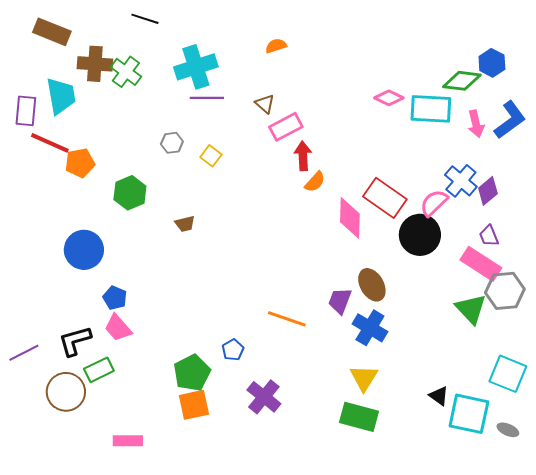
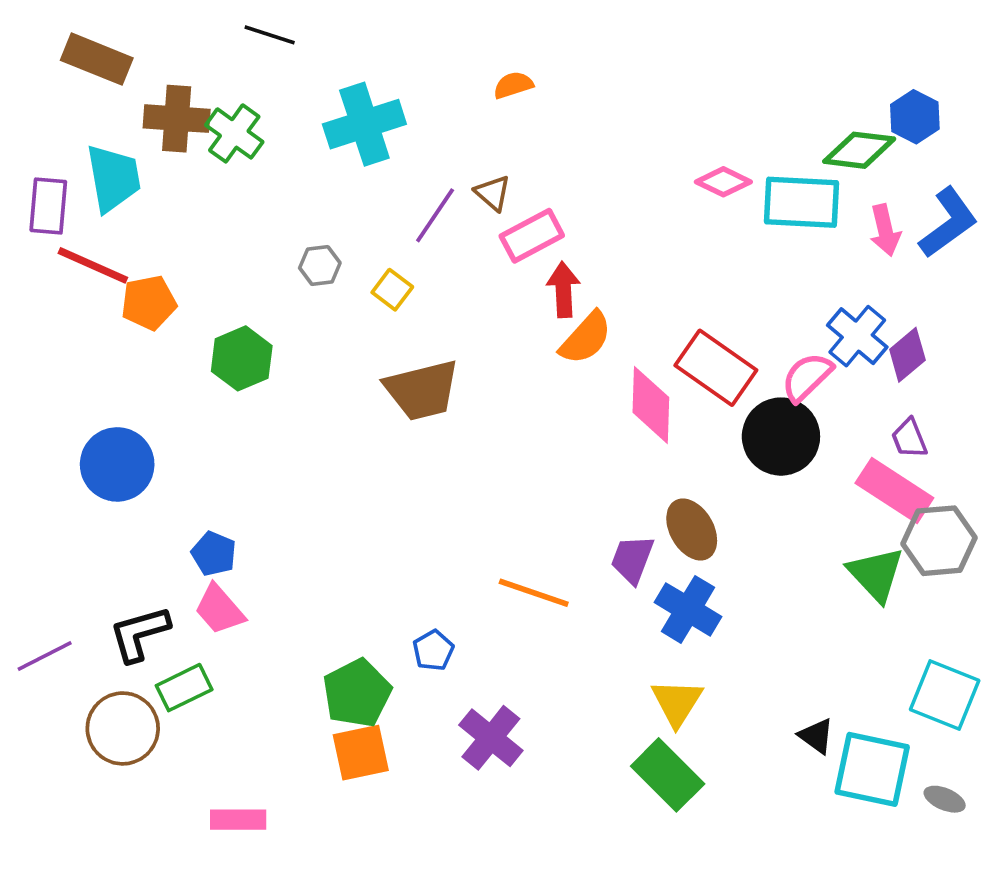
purple line: (207, 98) -> (435, 215), moved, turned -56
orange semicircle: (315, 182) -> (586, 338), size x1.4
brown trapezoid: (185, 224) -> (422, 390), moved, size x2.0
blue circle: (84, 250) -> (117, 464), moved
green rectangle: (359, 417) -> (668, 775), turned 30

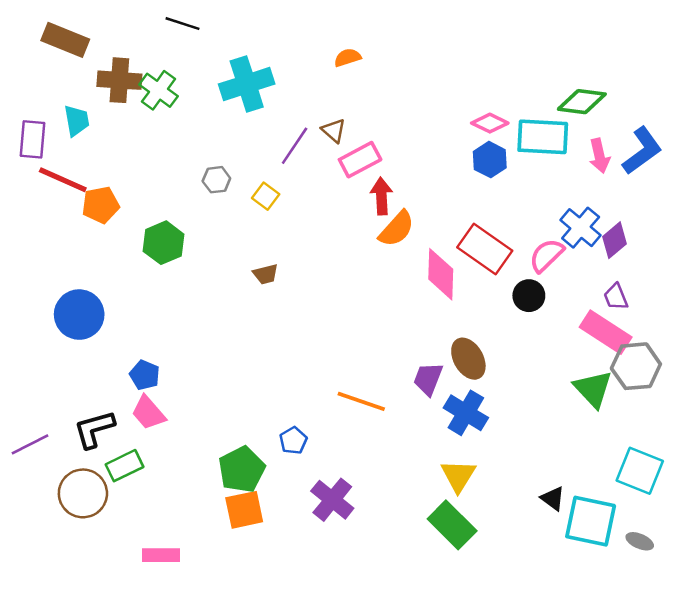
blue hexagon: (915, 117) -> (490, 160), moved
cyan trapezoid: (113, 178) -> (77, 121), size x0.7
brown trapezoid: (422, 390) -> (266, 274), moved, size x0.5
black circle: (781, 437) -> (529, 296), size x0.6

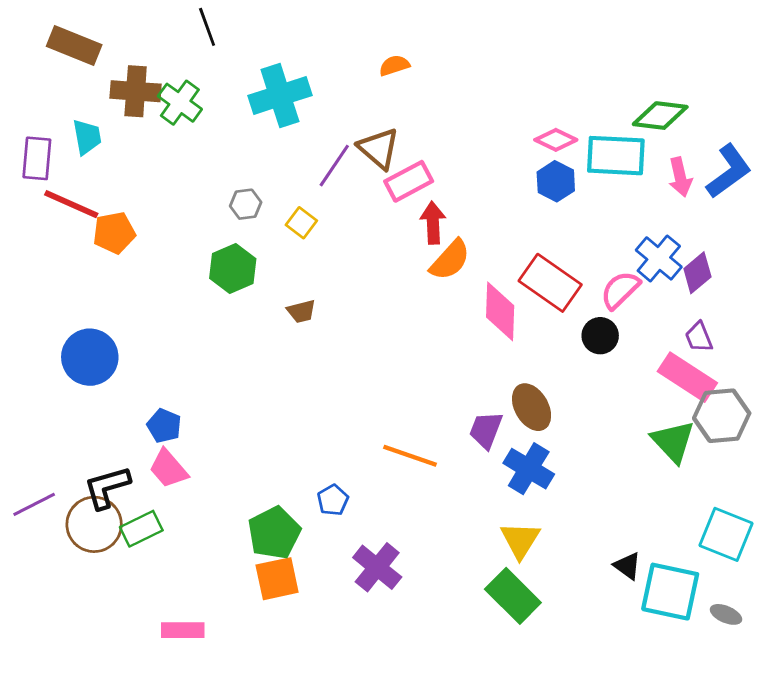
black line: (182, 24) -> (207, 27), turned 52
brown triangle: (334, 131) -> (379, 148), size x1.5
green hexagon: (164, 243) -> (233, 268), moved
brown circle: (83, 493) -> (94, 524), moved

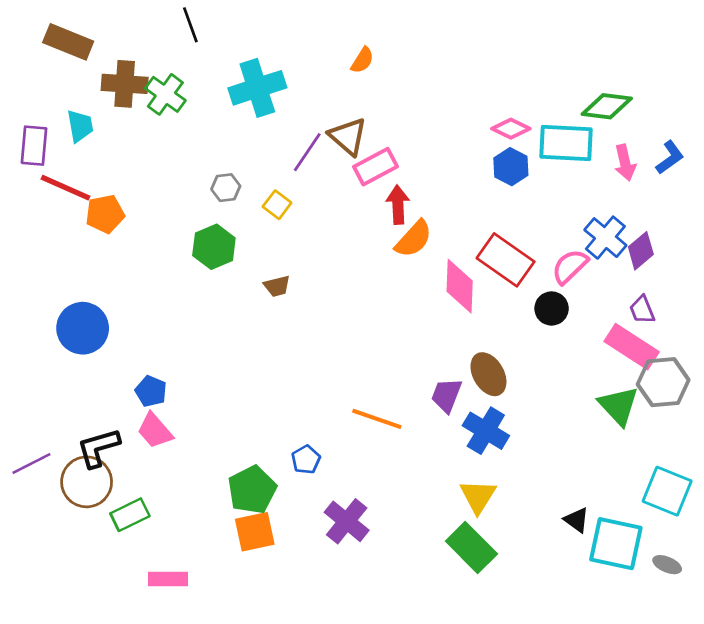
orange semicircle: (394, 65) -> (362, 60), turned 140
blue L-shape: (729, 171) -> (670, 157), size x0.7
green rectangle: (141, 529) -> (130, 515), moved

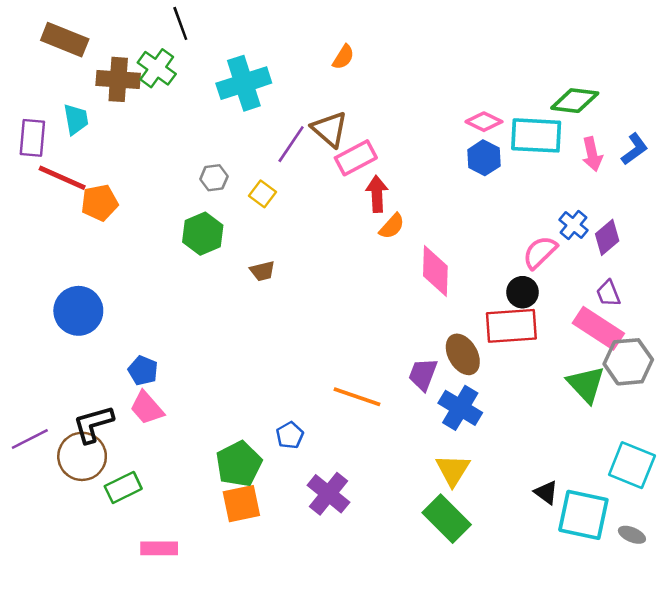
green cross: (165, 94) -> (157, 68), moved
blue cross: (605, 238) -> (573, 225), size x0.7
orange semicircle: (414, 239) -> (392, 226), size x0.7
red rectangle: (506, 260) -> (511, 326), moved, turned -39

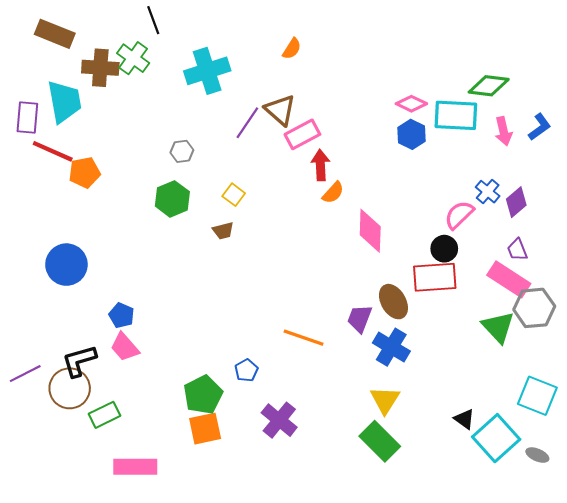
cyan trapezoid: (76, 119) -> (64, 102), size x1.6
yellow square: (262, 194) -> (234, 195), moved
cyan square: (583, 515) -> (496, 438), turned 36
pink rectangle: (159, 548) -> (135, 467), size x1.4

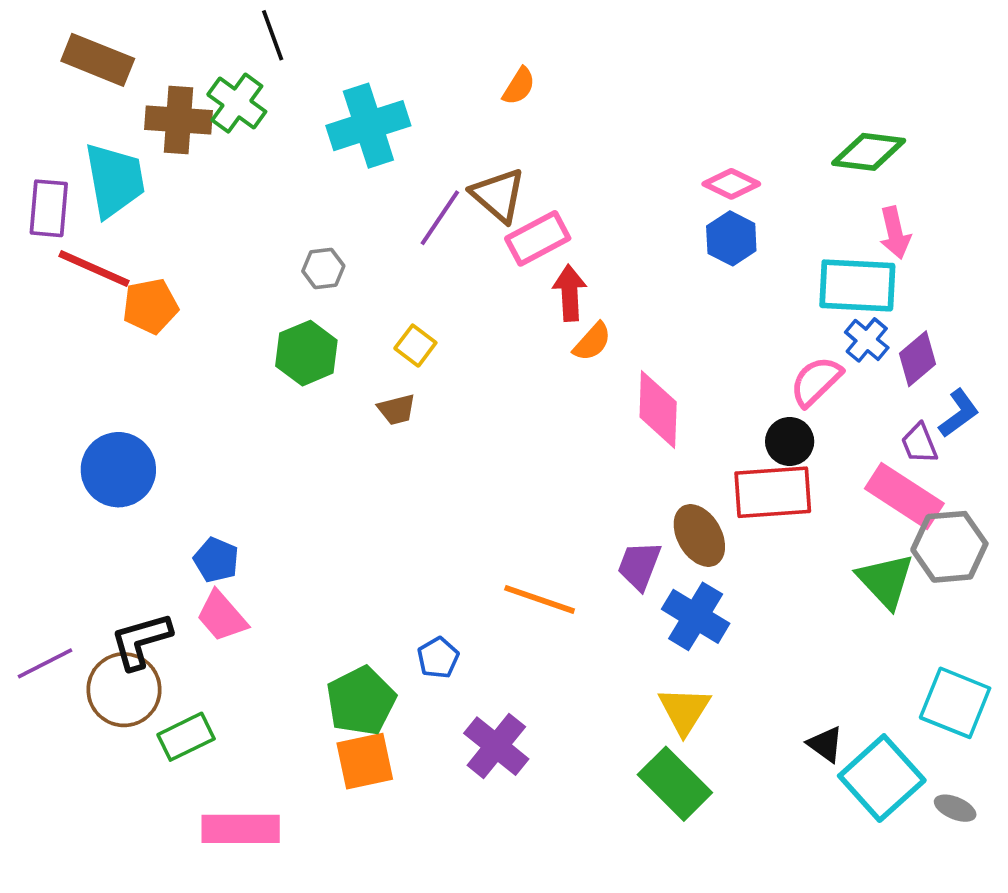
cyan rectangle: (456, 115) -> (857, 285), moved
blue L-shape: (539, 127) -> (959, 413), moved

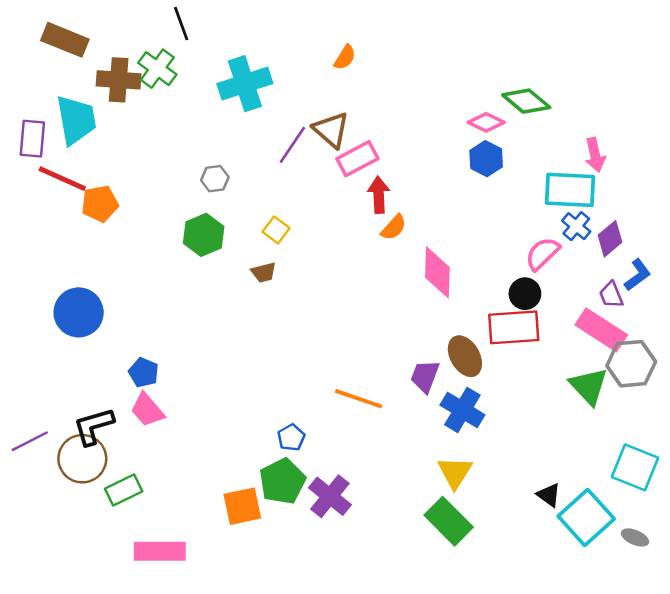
green diamond: (869, 152) -> (526, 101), moved, turned 33
green pentagon: (361, 701) -> (282, 481), moved

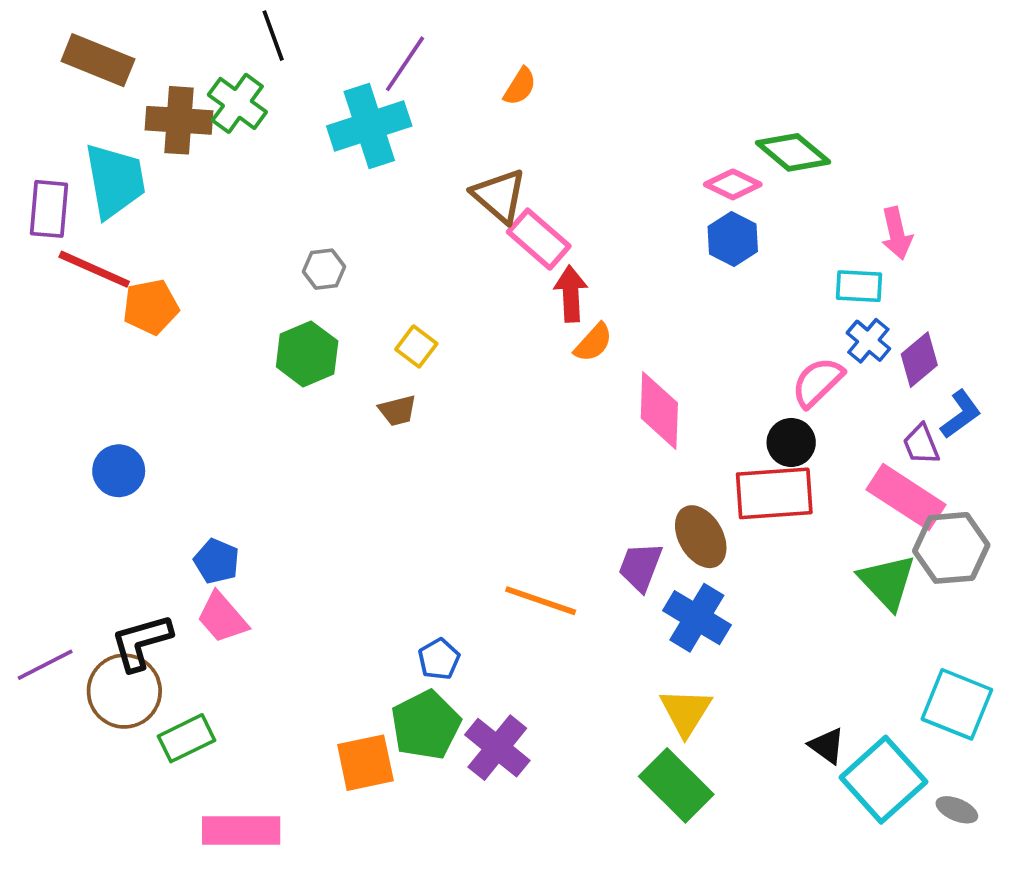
purple line: (292, 145) -> (405, 64), moved
pink rectangle: (357, 159) -> (539, 239), turned 69
cyan rectangle: (570, 190) -> (859, 286), size x0.6
blue circle: (79, 312) -> (119, 471), size x0.7

